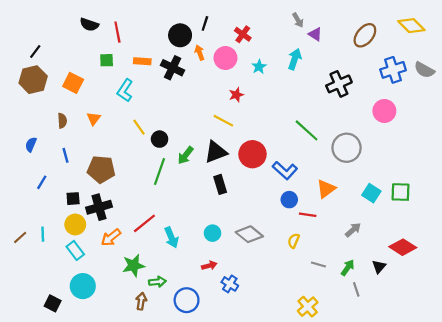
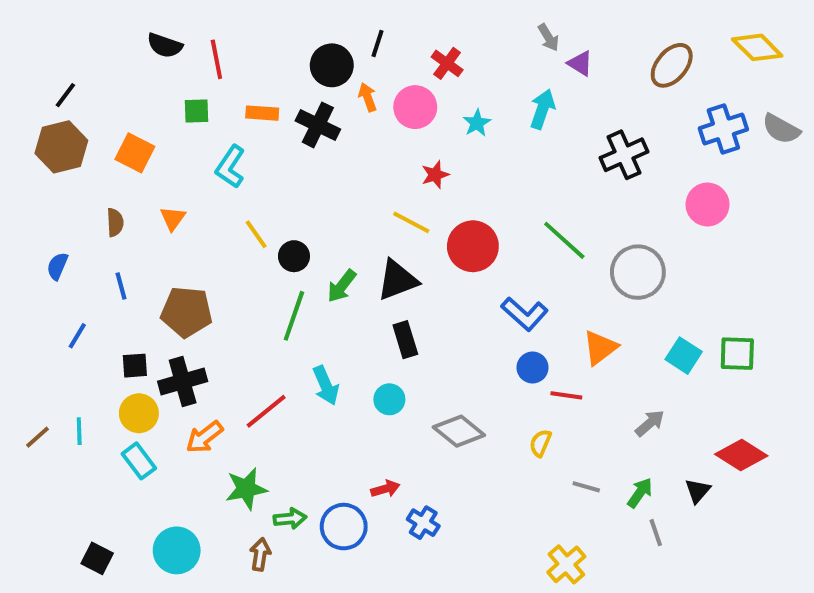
red circle: (252, 154) -> (473, 246), moved
cyan circle: (213, 233) -> (389, 399), moved
cyan arrow: (171, 237) -> (326, 385), moved
cyan circle: (83, 286) -> (177, 550), moved
blue circle: (187, 300) -> (344, 527), moved

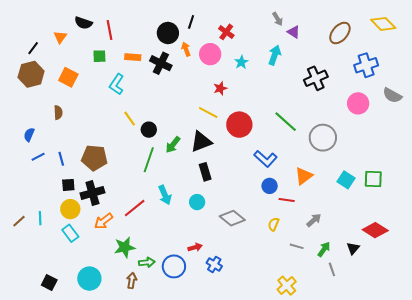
gray semicircle: (781, 129) -> (392, 95), moved
orange triangle: (173, 218) -> (60, 37), moved
blue line: (121, 286) -> (61, 159), moved
blue line: (77, 336) -> (38, 157), moved, turned 32
gray arrow: (650, 423) -> (314, 220), moved

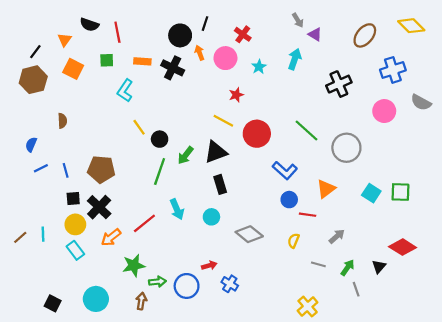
orange square: (68, 77) -> (73, 69), moved
black cross: (92, 193) -> (99, 207), turned -30

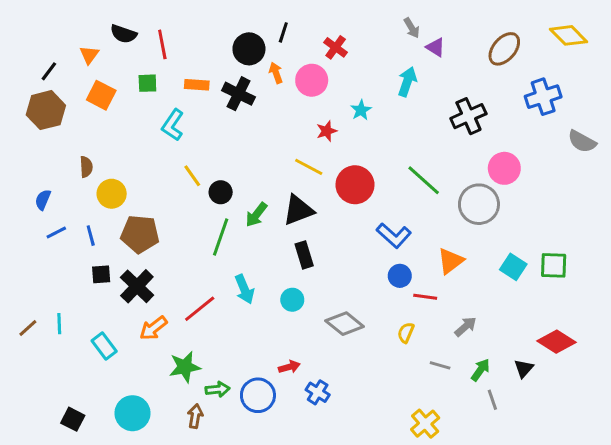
cyan star: (259, 67) -> (361, 110), moved
pink circle: (384, 111) -> (504, 168), moved
yellow circle: (75, 224) -> (112, 194), moved

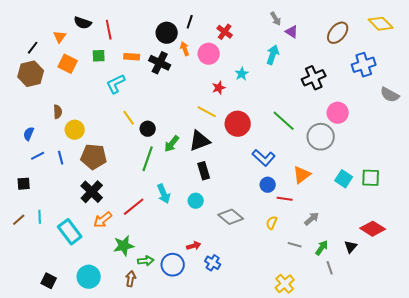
cyan L-shape: (173, 125) -> (116, 84), turned 30
black square: (101, 274) -> (24, 184), moved
cyan rectangle: (104, 346) -> (70, 232), size x1.4

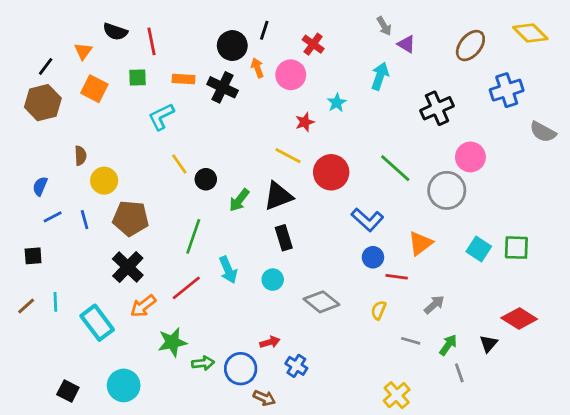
green line: (148, 159) -> (193, 236), moved
brown arrow: (131, 279) -> (264, 398), moved, turned 105

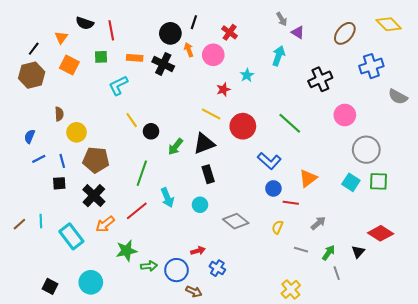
gray circle: (447, 190) -> (366, 150), moved
black square: (33, 256) -> (59, 183), moved

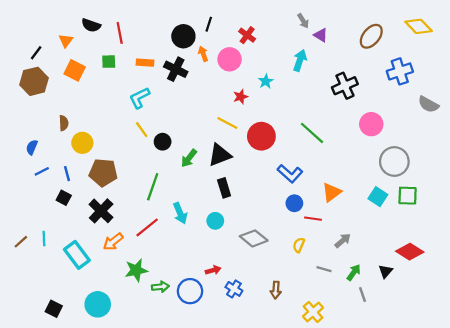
cyan L-shape: (118, 85) -> (139, 98), moved
black square: (59, 183) -> (64, 198), turned 32
brown arrow: (194, 291) -> (276, 290), moved, turned 70

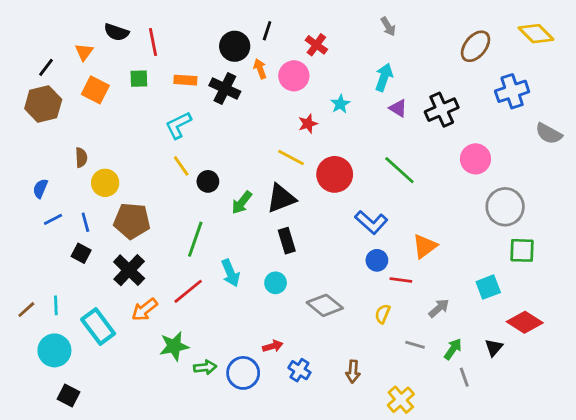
purple triangle: (321, 35) -> (398, 108), moved
cyan square: (378, 197) -> (488, 287), moved, turned 36
cyan circle: (98, 304) -> (54, 350), moved

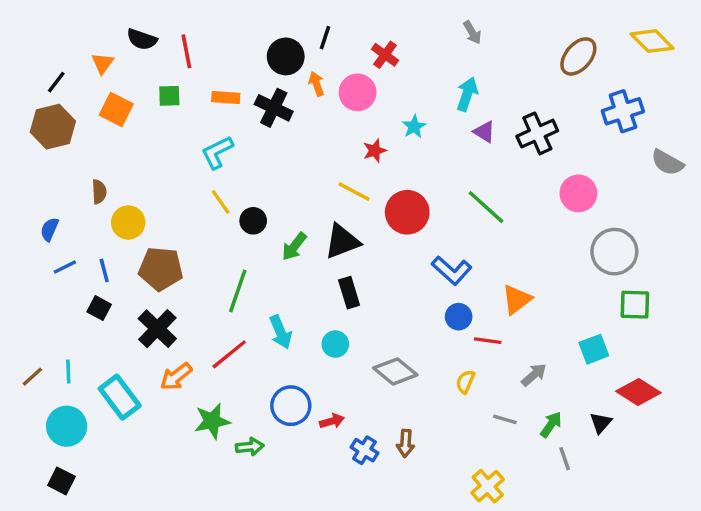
brown arrow: (353, 372) -> (406, 443), moved
blue circle: (243, 373) -> (291, 406), moved
black square: (69, 395) -> (61, 481), moved

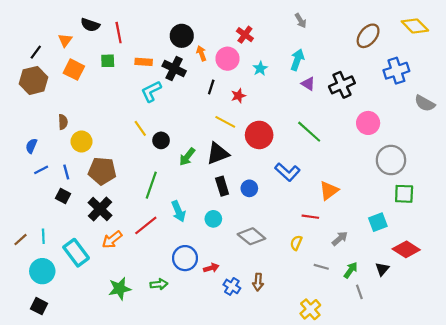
black line: (325, 38) -> (211, 87), moved
cyan star: (414, 127) -> (260, 68), moved
cyan L-shape: (217, 152) -> (151, 91), moved
blue circle: (459, 317) -> (249, 188), moved
green star: (212, 421) -> (120, 289), moved

